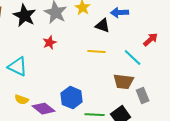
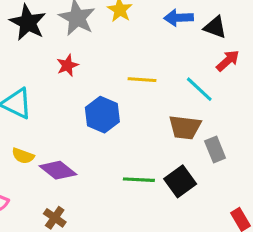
black triangle: (103, 26) -> (215, 27), moved
blue hexagon: (72, 98) -> (102, 115), moved

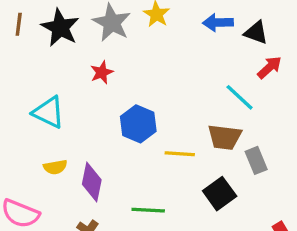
yellow line: (142, 80) -> (180, 154), moved
yellow semicircle: (23, 156) -> (55, 167), turned -30
purple diamond: (58, 170) -> (92, 182), turned 63
green line: (139, 180) -> (148, 210), moved

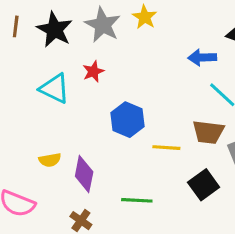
blue arrow: (218, 23) -> (202, 57), moved
cyan triangle: (49, 112) -> (55, 89), moved

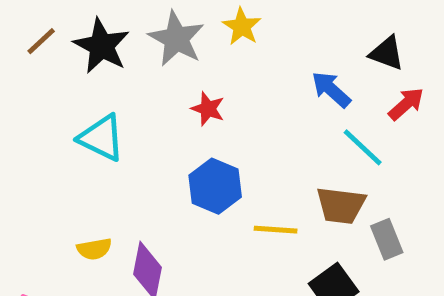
brown line: (16, 26) -> (41, 41), turned 40
blue arrow: (202, 57) -> (331, 89), turned 44
red star: (93, 71) -> (208, 109), moved, turned -30

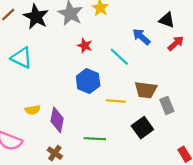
cyan triangle: (102, 138) -> (22, 58), moved
cyan line: (363, 147) -> (119, 57), moved

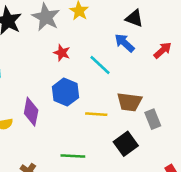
black triangle: (167, 20) -> (134, 18), moved
purple diamond: (57, 120) -> (31, 112), moved

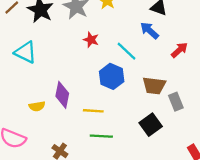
red arrow: (163, 50) -> (179, 50), moved
blue hexagon: (66, 92) -> (112, 76), moved
yellow line: (96, 114) -> (93, 111), moved

